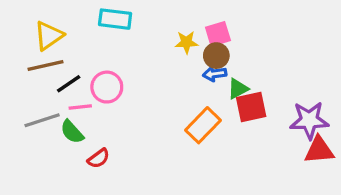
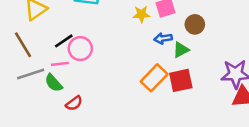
brown circle: (216, 56) -> (195, 24), moved
brown line: (45, 65) -> (23, 45), moved, turned 72
black line: (69, 84) -> (64, 41), moved
red square: (251, 107) -> (181, 80), moved

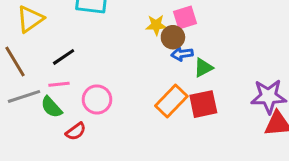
brown circle: (195, 24) -> (173, 37), moved
pink circle: (80, 49) -> (97, 99), moved

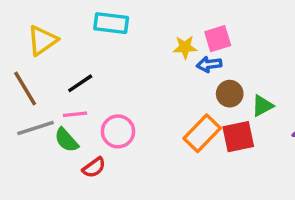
brown circle: (173, 37) -> (230, 94), moved
blue arrow: (182, 54) -> (209, 64), moved
green triangle: (203, 68) -> (262, 106), moved

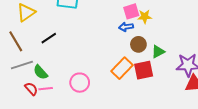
yellow star: (185, 47) -> (145, 17), moved
pink line: (75, 114) -> (46, 89), moved
pink circle: (118, 131) -> (80, 83), moved
red semicircle: (94, 168) -> (31, 89), moved, turned -96

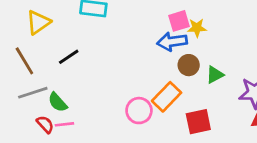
blue arrow: (126, 27) -> (172, 42), size x1.5
red square: (144, 70) -> (198, 122), moved
pink circle: (80, 83) -> (139, 111), moved

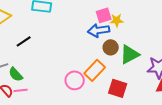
green triangle: (215, 75) -> (130, 54), size x1.5
red square: (198, 122) -> (118, 88), turned 30

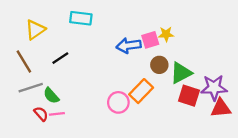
pink square: (104, 15) -> (150, 40), moved
blue arrow: (99, 30) -> (129, 46), moved
red square: (118, 88) -> (189, 96), moved

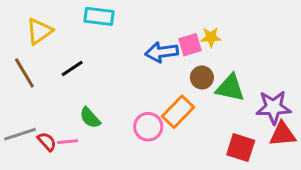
green triangle: (181, 73) -> (230, 88), turned 40
gray line: (31, 88) -> (20, 134), moved
green semicircle: (51, 96) -> (90, 118), moved
red square: (189, 96) -> (241, 148), moved

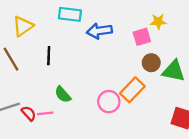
yellow star: (211, 37) -> (158, 21), moved
blue arrow: (162, 52) -> (99, 31), moved
black line: (72, 69) -> (49, 56), turned -54

